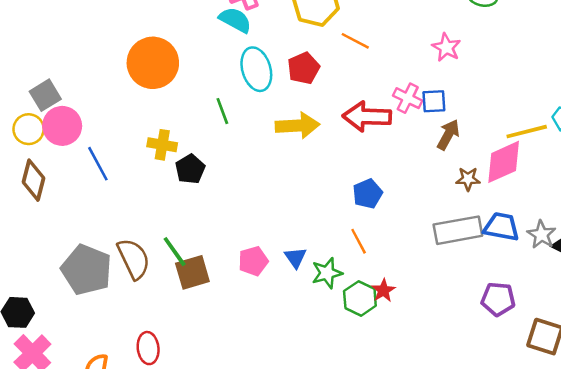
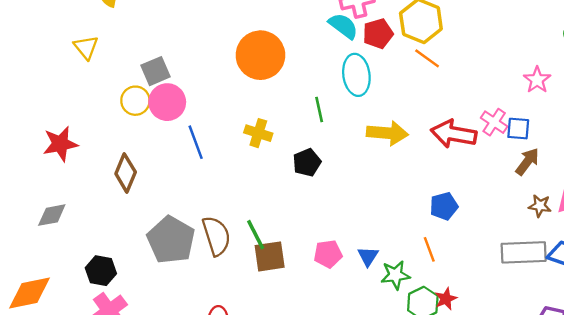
orange line: (355, 41) -> (427, 58), moved
red pentagon: (304, 68) -> (378, 34), moved
black pentagon: (190, 169) -> (307, 163), moved
brown diamond: (33, 180) -> (126, 173), moved

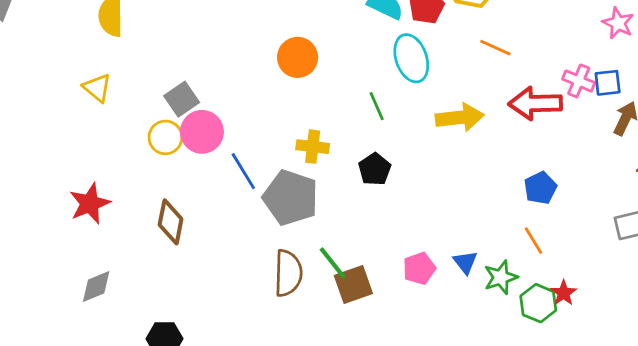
orange circle: (260, 55) -> (298, 57), size x0.7
orange line: (427, 58) -> (495, 48), moved
brown semicircle: (216, 236) -> (288, 273), turned 30
gray pentagon: (171, 240) -> (291, 198), moved

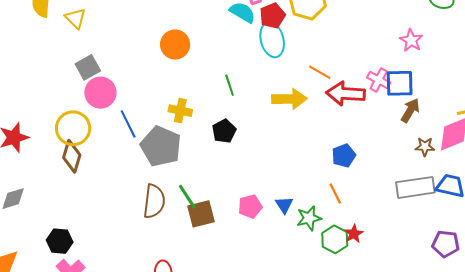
orange line: (495, 48) -> (320, 72), moved
cyan ellipse: (411, 58) -> (272, 40), moved
blue square: (608, 83) -> (400, 83), size x1.4
yellow triangle: (97, 88) -> (75, 18), moved
yellow circle: (165, 137) -> (73, 128), moved, size x1.4

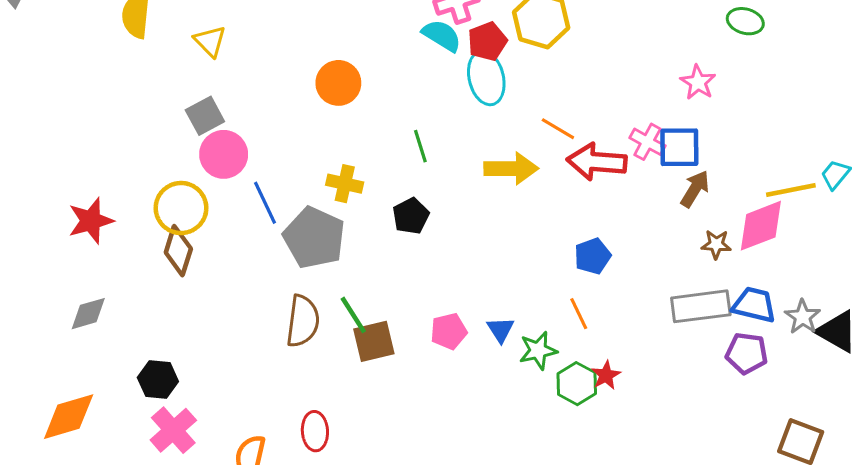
yellow triangle: (75, 18) -> (210, 41), moved
purple pentagon: (446, 244) -> (747, 353), moved

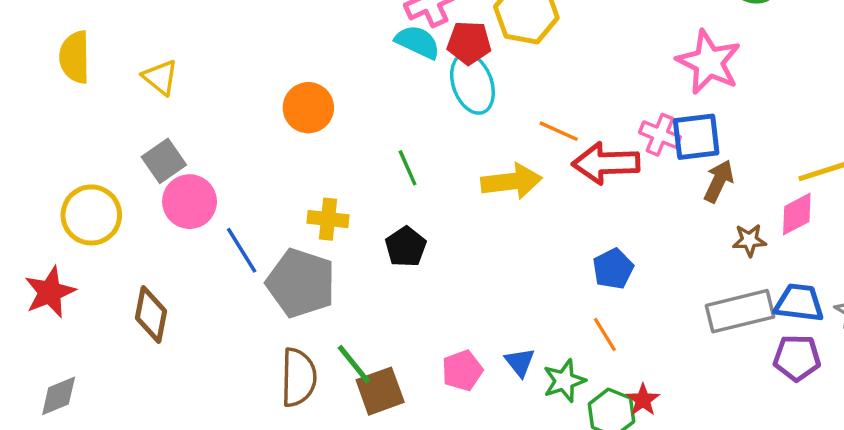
red pentagon: (487, 41) -> (469, 43), turned 30
pink star: (698, 82) -> (709, 62), size x1.6
yellow circle: (181, 208) -> (91, 215), moved
pink diamond: (761, 226) -> (797, 214), size x0.7

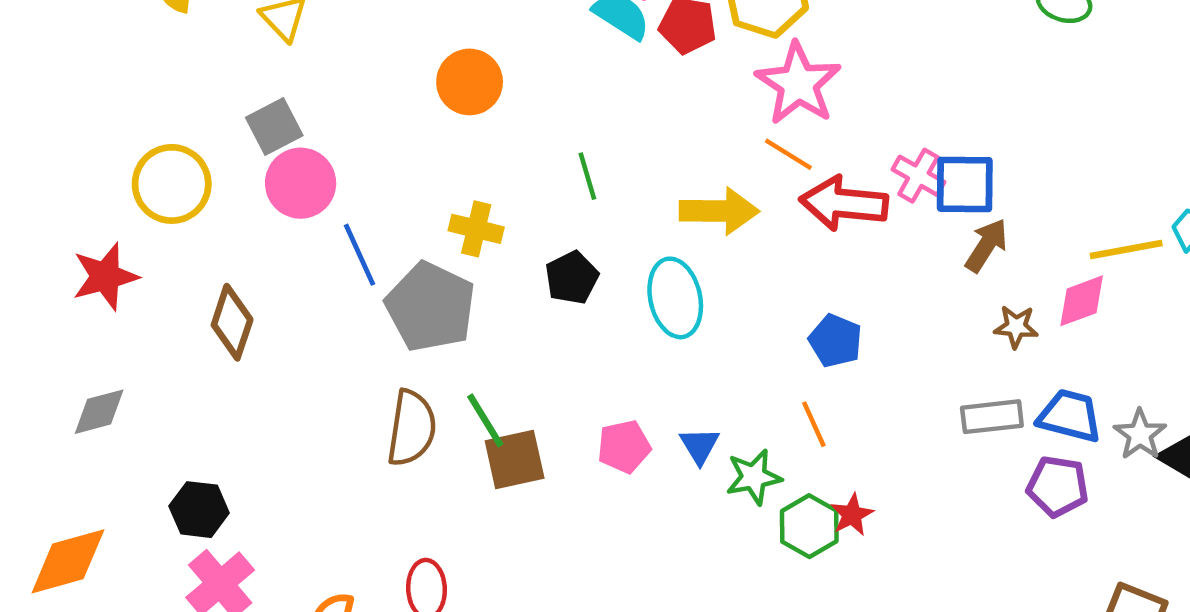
pink star: (709, 62) -> (798, 84), moved
cyan ellipse: (472, 84) -> (675, 298), moved
blue pentagon: (613, 269) -> (835, 341), turned -30
gray rectangle: (740, 311) -> (992, 417), size x0.7

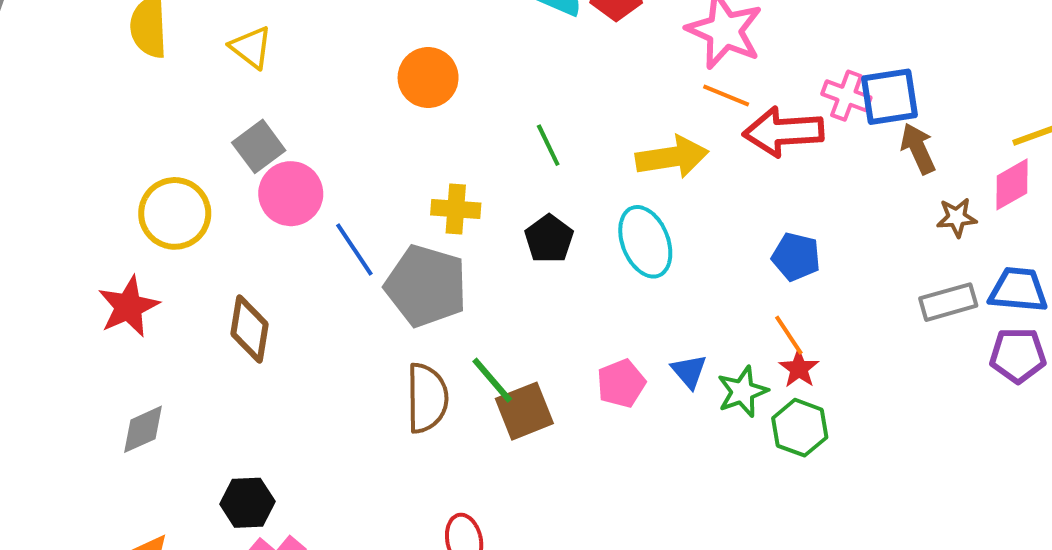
brown arrow: (986, 245) -> (918, 149), turned -48
red star: (852, 515) -> (799, 369), moved

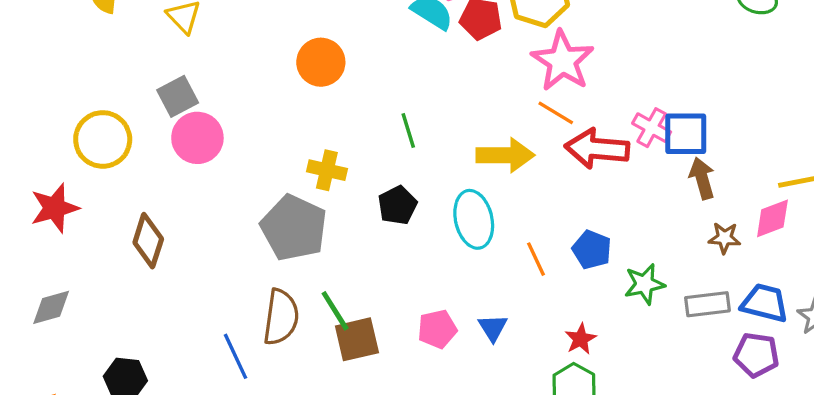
blue line: (354, 249) -> (236, 356), moved
orange line: (789, 335) -> (536, 259), moved
green star: (742, 392) -> (644, 284), moved

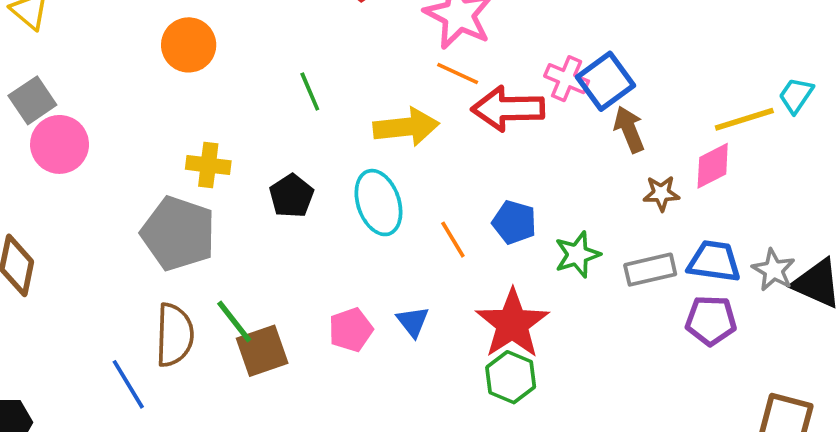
green line: (408, 131) -> (310, 91), moved
blue square: (686, 134) -> (605, 81), turned -30
red star: (581, 339) -> (512, 324), size x2.0

